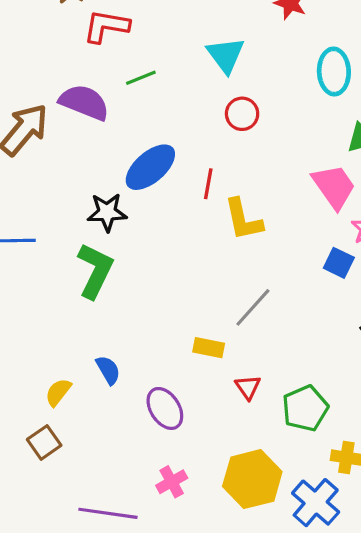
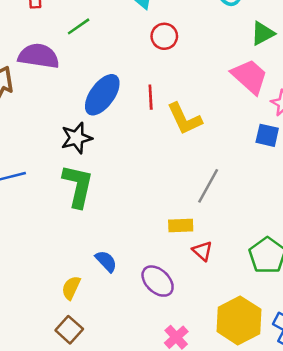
red triangle: (248, 387) -> (202, 251), moved

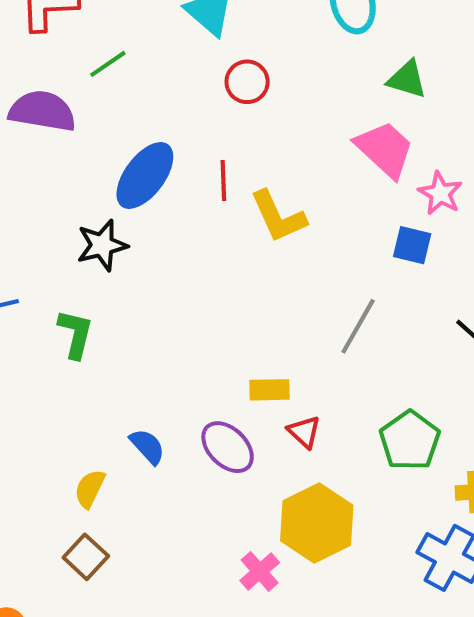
green triangle: (263, 33) -> (407, 79), turned 44
green L-shape: (78, 186) -> (75, 334), moved, size x0.7
gray line: (208, 186) -> (358, 326), moved
purple ellipse: (158, 281) -> (228, 447), moved
yellow hexagon: (239, 320) -> (317, 523), moved

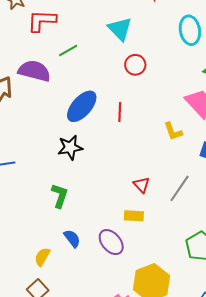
yellow L-shape: (278, 217) -> (173, 131), moved, size x0.7
black star: (102, 245) -> (70, 147), moved
green L-shape: (75, 334) -> (60, 196), moved
red triangle: (304, 432) -> (142, 185), moved

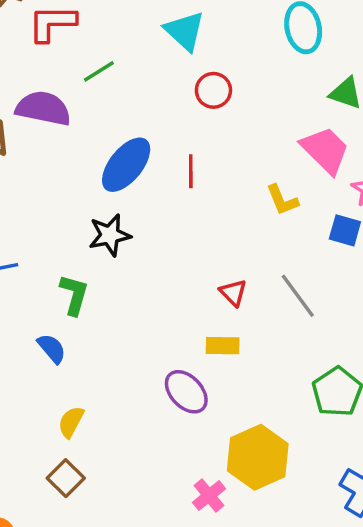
gray line: (180, 188) -> (298, 296), turned -68
green L-shape: (60, 196) -> (74, 295), moved
blue semicircle: (72, 238) -> (52, 348), moved

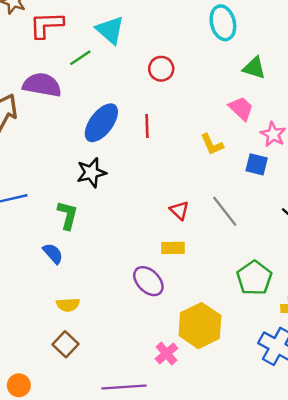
cyan triangle: (185, 31) -> (110, 30), moved
pink trapezoid: (325, 150) -> (241, 108), size x0.7
yellow semicircle: (71, 422) -> (68, 305), turned -120

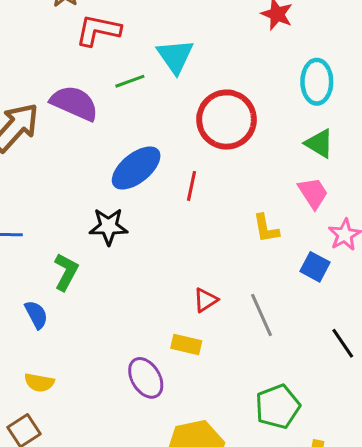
green triangle: (254, 68) -> (319, 143), moved
red circle: (161, 69) -> (227, 120), size x1.8
red triangle: (179, 210) -> (206, 300), turned 30

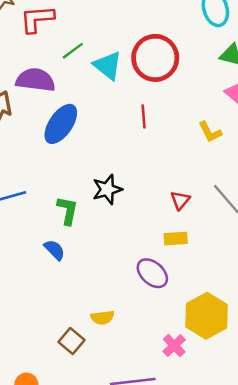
cyan triangle: (175, 56) -> (108, 65), moved
blue ellipse: (136, 168) -> (61, 124), moved
black star: (108, 226) -> (107, 189), moved
yellow semicircle: (39, 383) -> (102, 318), moved

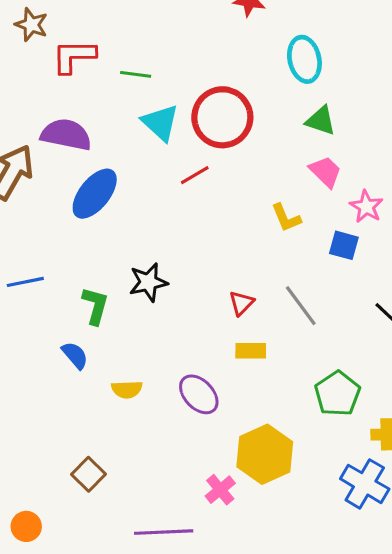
green line: (73, 51) -> (136, 74), moved, turned 40
red line: (144, 117) -> (195, 175), moved, turned 60
yellow rectangle: (176, 239) -> (251, 351), moved
yellow semicircle: (102, 318) -> (127, 389), moved

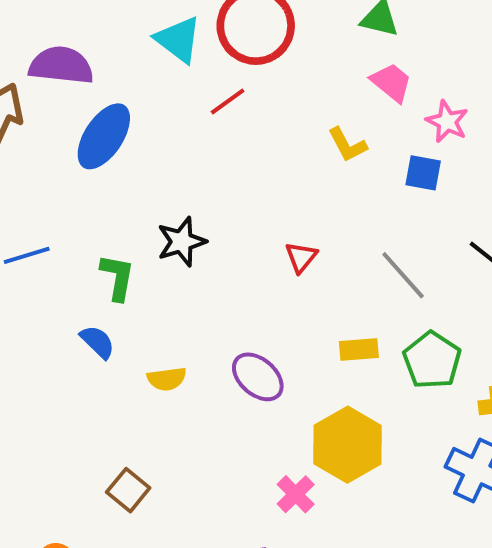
gray line: (301, 306) -> (403, 275), moved
yellow rectangle: (251, 351) -> (359, 350), moved

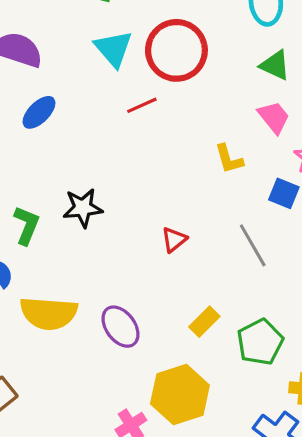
blue ellipse: (104, 136) -> (39, 112), size x0.7
gray line: (403, 275) -> (253, 245), moved
yellow rectangle: (359, 350) -> (204, 322), turned -52
yellow semicircle: (167, 379) -> (49, 313), size x1.8

